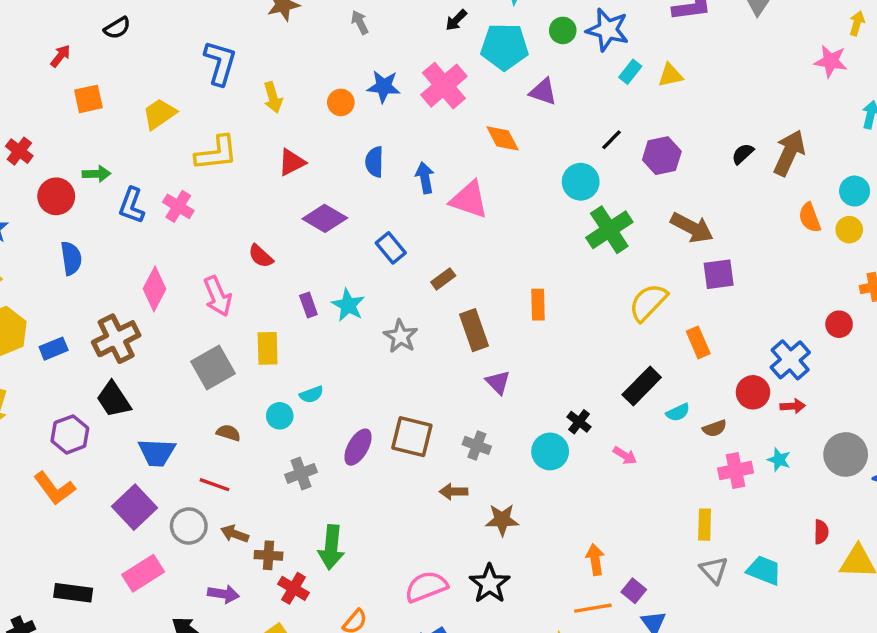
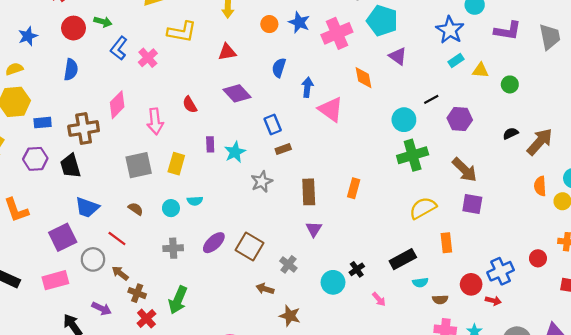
green circle: (563, 30) -> (510, 84), moved
brown rectangle: (443, 279) -> (283, 149), moved
purple hexagon: (70, 434) -> (35, 159), moved

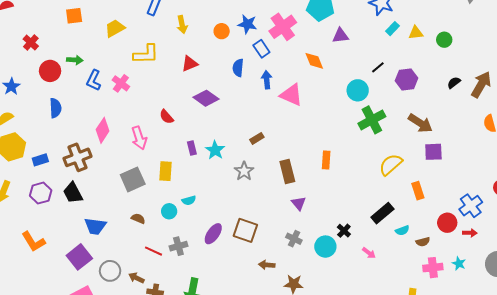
purple triangle: (398, 56) -> (340, 36), turned -30
blue rectangle: (273, 124) -> (261, 49), moved
red line: (117, 239) -> (154, 251), moved
gray cross: (288, 264) -> (294, 239), moved

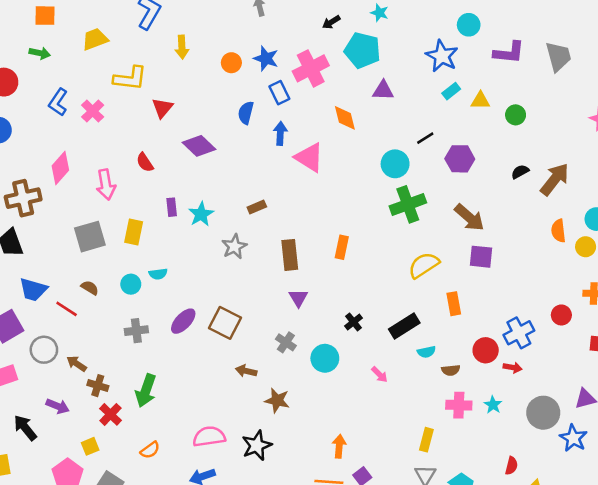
green arrow: (75, 60) -> (40, 53), moved
red triangle: (190, 64) -> (162, 108), moved, turned -36
black cross: (344, 231) -> (354, 322), moved
red line: (154, 251) -> (67, 309), moved

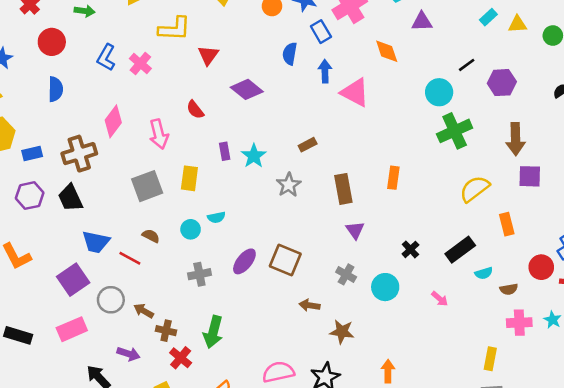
brown arrow: (469, 217) -> (516, 139), turned 52
orange arrow: (339, 446) -> (388, 371), moved

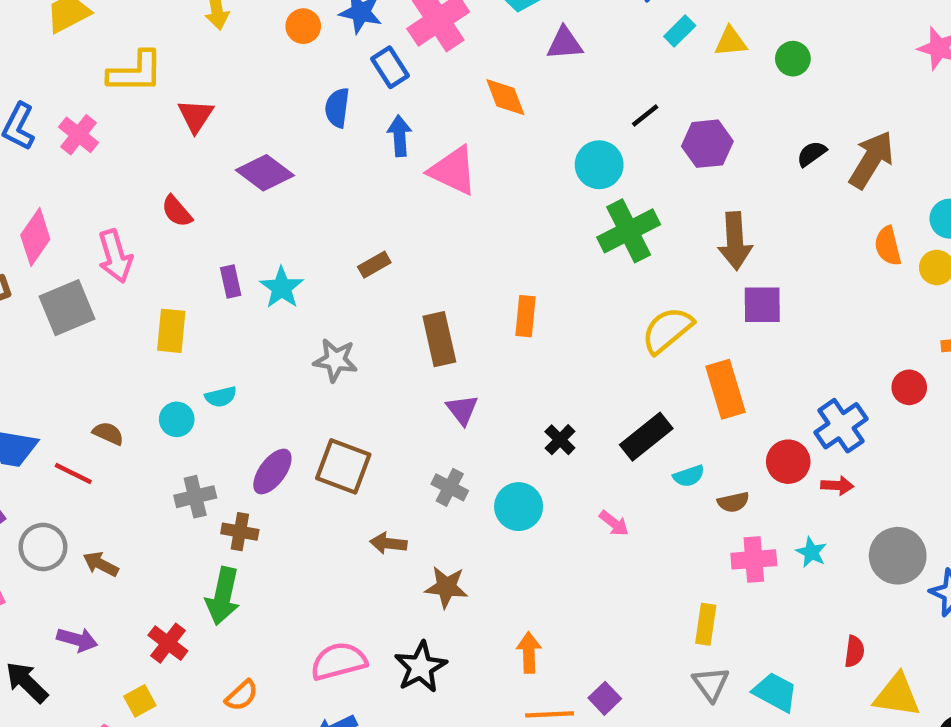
gray star: (289, 185) -> (335, 360), moved, turned -30
gray square: (147, 186) -> (67, 308), moved
orange rectangle: (507, 224) -> (725, 389), size x1.4
brown cross: (166, 331) -> (240, 532), moved

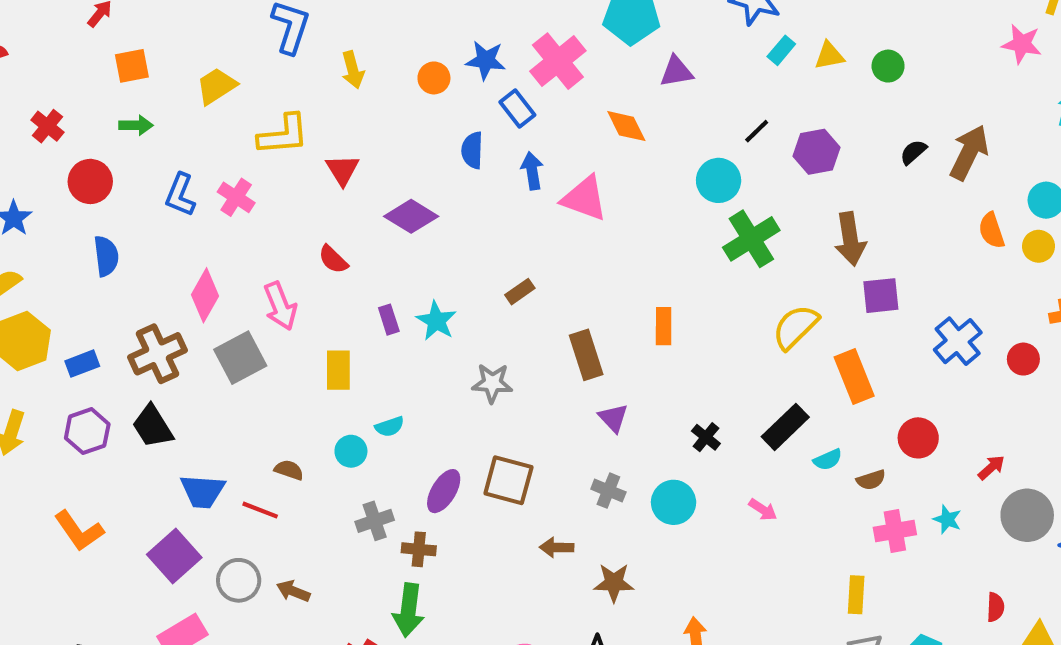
blue cross: (841, 426) -> (958, 341), moved
red arrow: (837, 486) -> (991, 467), moved, turned -40

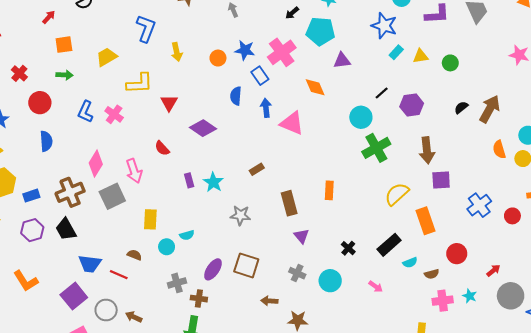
yellow rectangle: (338, 370) -> (150, 219), moved

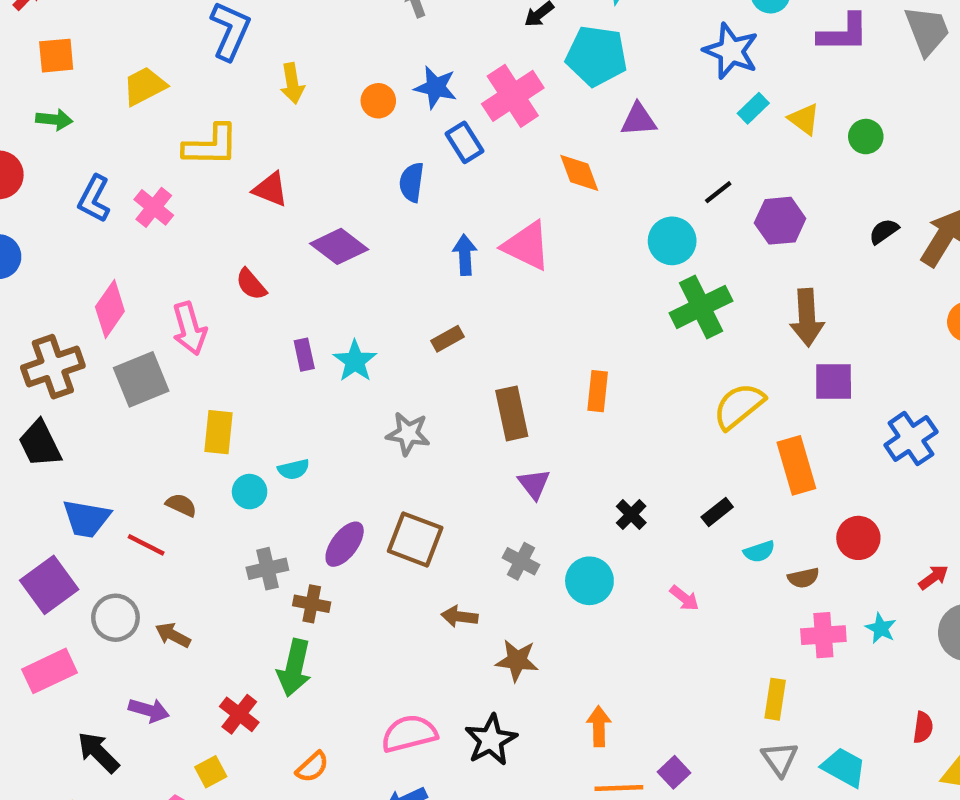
yellow triangle: (421, 56) -> (804, 119), turned 42
red triangle: (169, 103) -> (271, 189), turned -42
blue arrow: (266, 108) -> (465, 255), moved
black rectangle: (389, 245) -> (717, 512), size x0.6

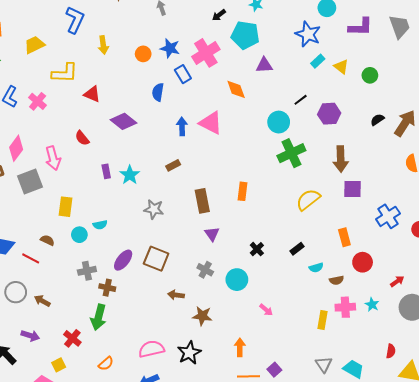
orange rectangle: (796, 465) -> (344, 237), moved, size x0.7
pink arrow: (684, 598) -> (266, 310), moved
yellow rectangle: (775, 699) -> (322, 320), moved

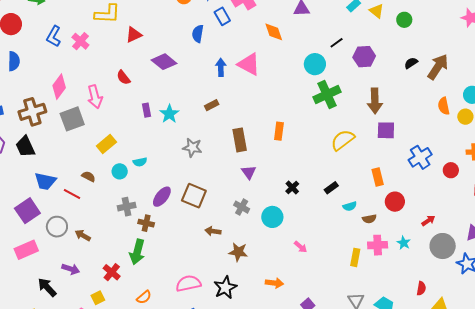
red triangle: (92, 94) -> (134, 35), turned -48
yellow rectangle: (65, 207) -> (106, 144), turned 42
orange arrow: (240, 347) -> (274, 283), turned 96

